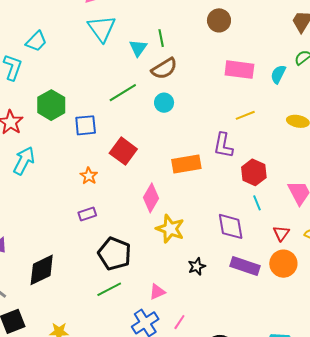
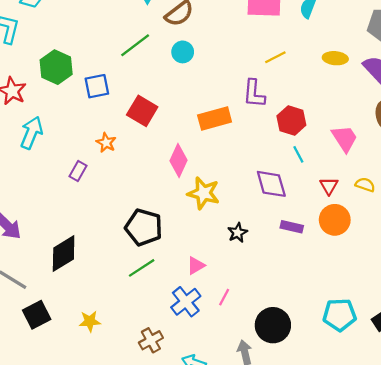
purple rectangle: (87, 214) -> (78, 171), moved, turned -36
purple rectangle: (245, 266) -> (292, 227), size x0.7

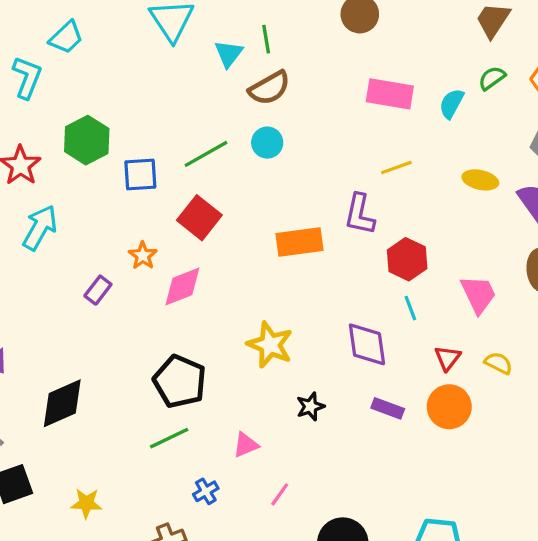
green line: (135, 45) -> (206, 154), moved
pink diamond: (179, 160) -> (182, 287), moved, turned 36
blue cross: (186, 302) -> (206, 491), moved, size x0.6

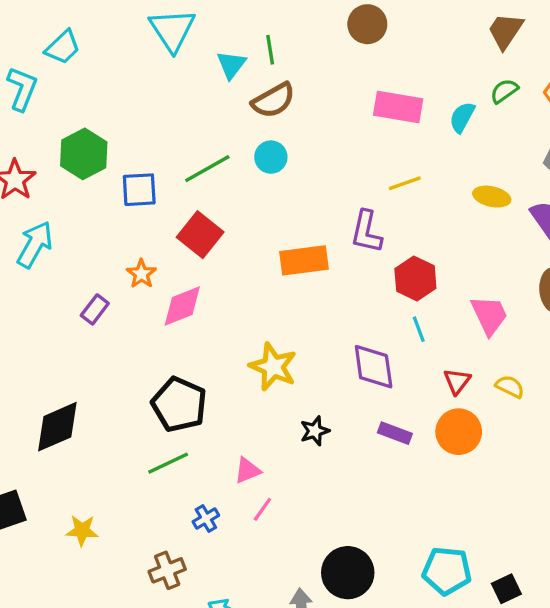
pink line: (280, 494) -> (262, 509), moved

